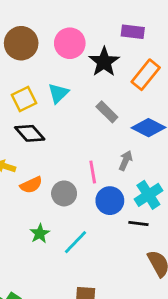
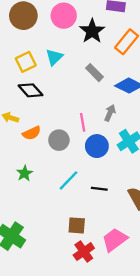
black line: (138, 224) -> (99, 189), moved
green star: (40, 234) -> (25, 173), moved

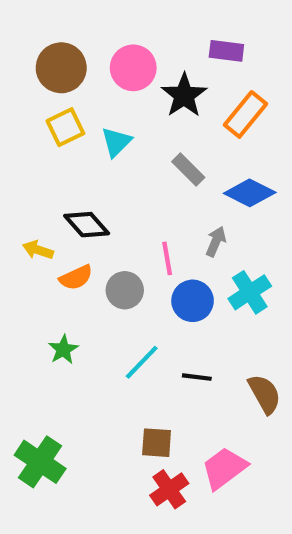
yellow square: (26, 62) -> (65, 127), moved
black diamond: (30, 90) -> (87, 225), moved

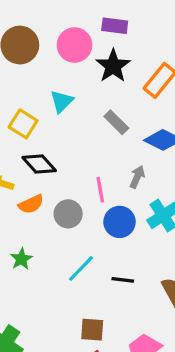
purple rectangle: (226, 51) -> (115, 26), moved
yellow square: (65, 127) -> (23, 124), moved, turned -32

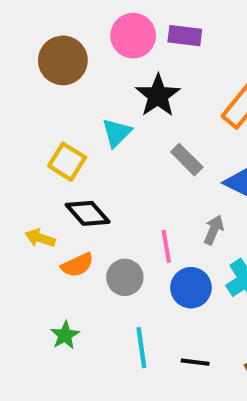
pink circle: (74, 45) -> (133, 36), moved
black star: (113, 66) -> (158, 96), moved
cyan line: (81, 269) -> (141, 348), turned -52

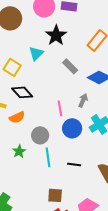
gray circle: (125, 277) -> (40, 135), moved
green star: (65, 335) -> (19, 151), moved

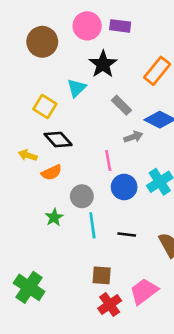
gray arrow: (83, 100) -> (133, 137), moved, turned 48

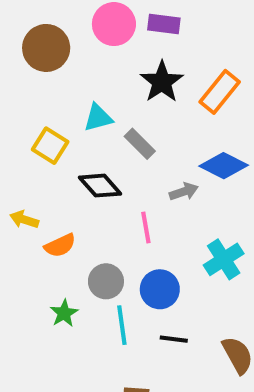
black star: (103, 64) -> (162, 82), moved
cyan triangle: (77, 88) -> (98, 118), turned 30
gray rectangle: (121, 105) -> (140, 144), moved
black diamond: (58, 139) -> (100, 186), moved
blue circle: (124, 187) -> (160, 289), moved

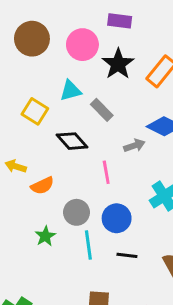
pink circle: (114, 24) -> (82, 45), moved

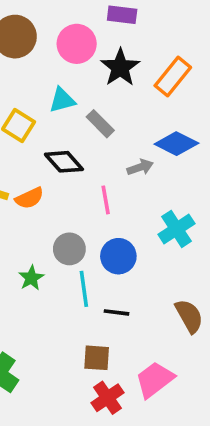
orange semicircle: (42, 186) -> (29, 198), moved
black line: (127, 255) -> (117, 312), moved

